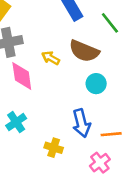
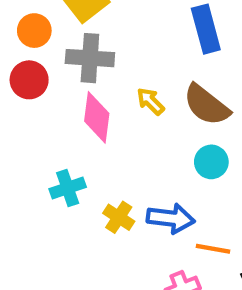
blue arrow: (81, 123) -> (171, 218), turned -84
yellow cross: (54, 148) -> (119, 217), moved

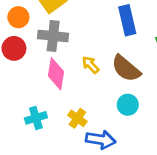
yellow cross: (119, 217) -> (77, 118), moved

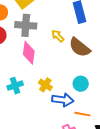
yellow arrow: (91, 65) -> (58, 36), moved
cyan circle: (128, 105) -> (81, 84), moved

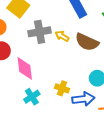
gray cross: (26, 25) -> (40, 32), moved
pink diamond: (29, 53) -> (25, 68), moved

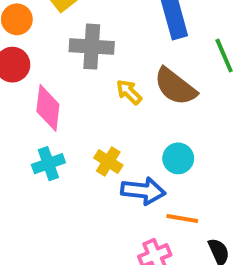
yellow arrow: (62, 36) -> (129, 92), moved

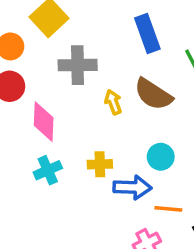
yellow arrow: (129, 92) -> (113, 102), turned 30
yellow cross: (108, 162) -> (100, 164), turned -30

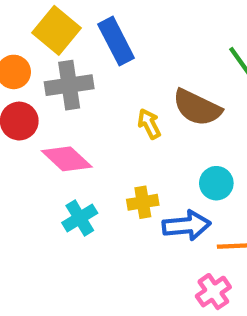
blue rectangle: (147, 33) -> (116, 41), moved
gray cross: (78, 65) -> (69, 85), moved
pink diamond: (44, 122) -> (67, 159), turned -42

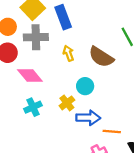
yellow arrow: (149, 124) -> (68, 53), moved
cyan circle: (216, 183) -> (85, 86), moved
yellow cross: (143, 202) -> (67, 103), turned -35

